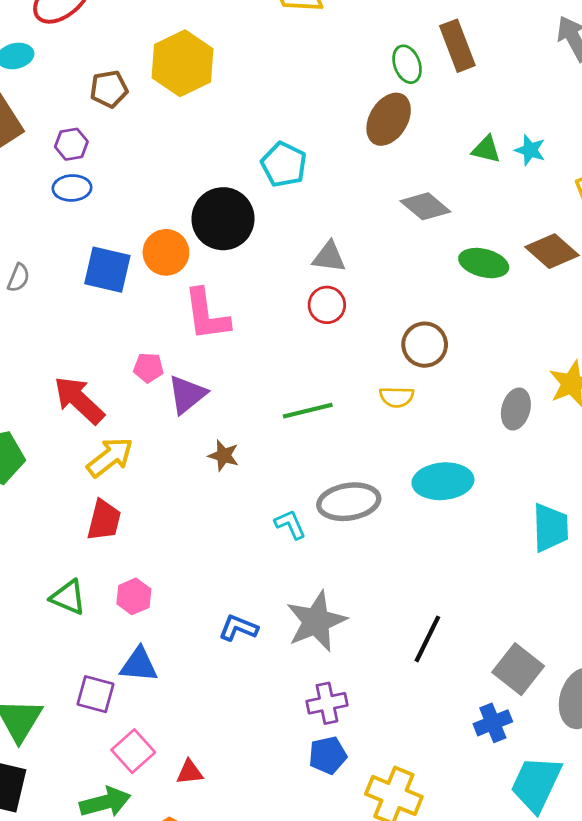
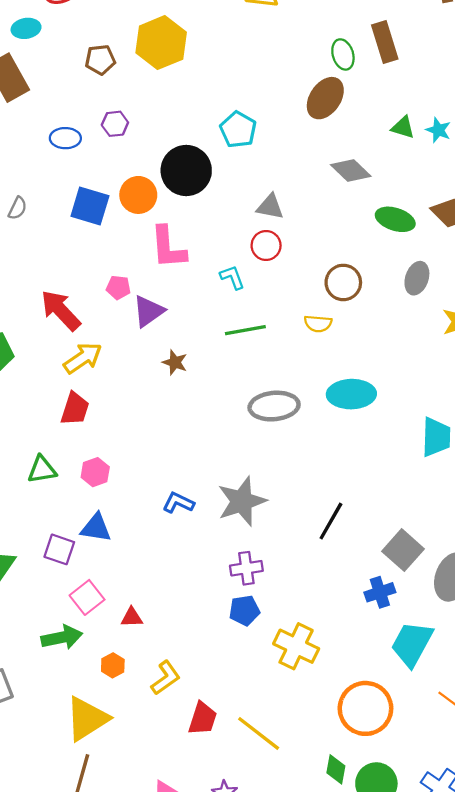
purple hexagon: (71, 144) -> (115, 124), moved
gray ellipse: (516, 409) -> (417, 278), moved
cyan L-shape: (290, 524) -> (232, 277), moved
green triangle: (68, 597) -> (42, 470), turned -36

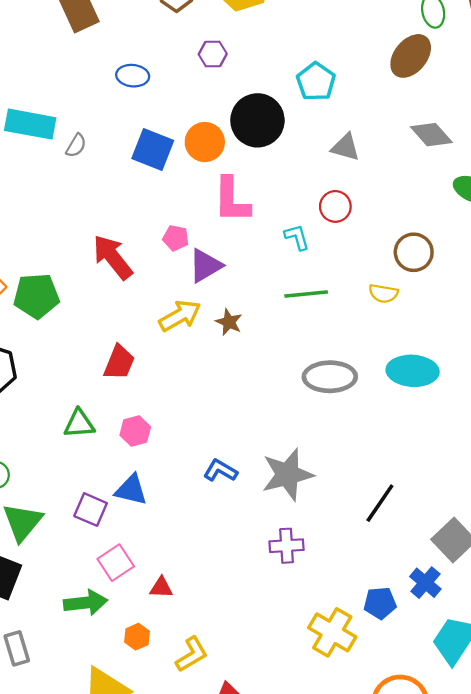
purple hexagon: (115, 124) -> (213, 54), moved
gray triangle: (270, 207) -> (345, 147), moved
yellow arrow: (83, 358) -> (180, 316), moved
blue cross: (380, 592) -> (425, 583), turned -36
blue pentagon: (244, 610) -> (380, 603), moved

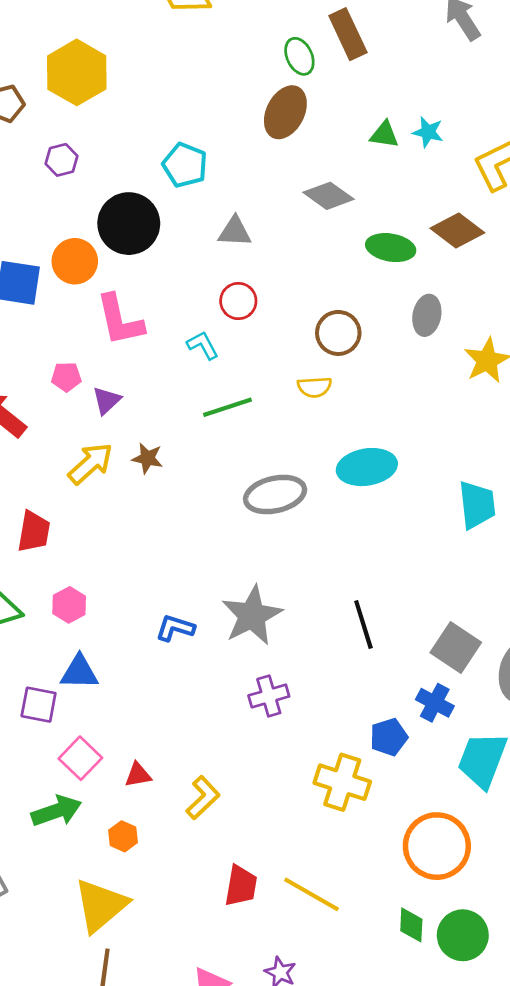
purple triangle: (205, 266) -> (107, 400), size x0.7
black line: (380, 503) -> (363, 624), turned -39
yellow L-shape: (192, 654) -> (203, 798), moved

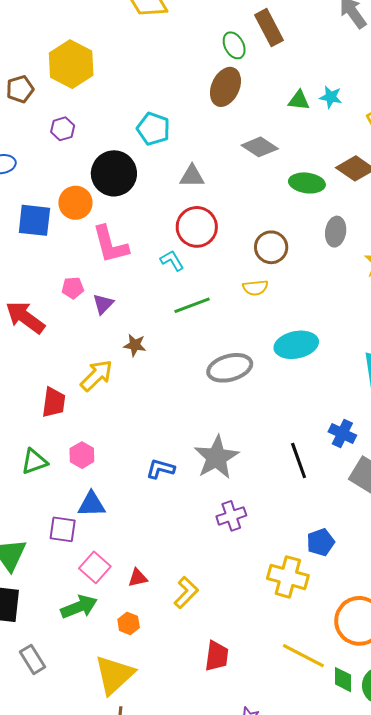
red circle: (238, 301) -> (197, 227), size x1.5
yellow arrow: (90, 463) -> (97, 375), moved
blue cross: (435, 703) -> (342, 433), moved
yellow line: (311, 894) -> (303, 656), moved

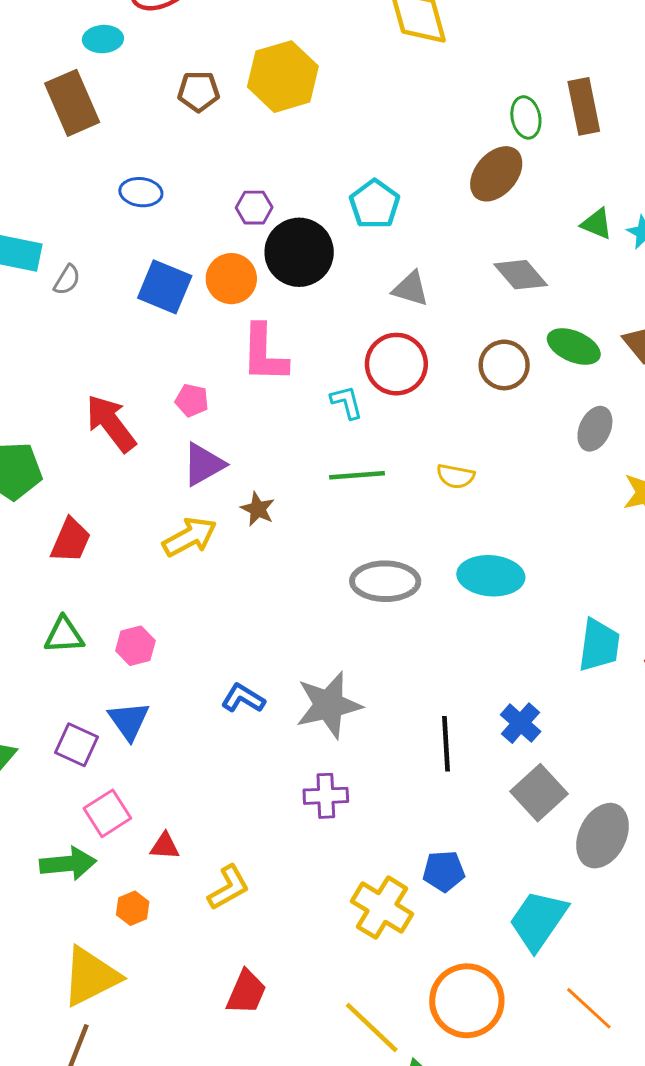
purple hexagon: (63, 129) -> (254, 208), moved
brown circle: (271, 247) -> (504, 365), moved
purple triangle: (103, 304) -> (204, 464), moved, size x1.4
red trapezoid: (54, 402) -> (71, 540), moved
blue triangle: (92, 504) -> (129, 721), turned 40

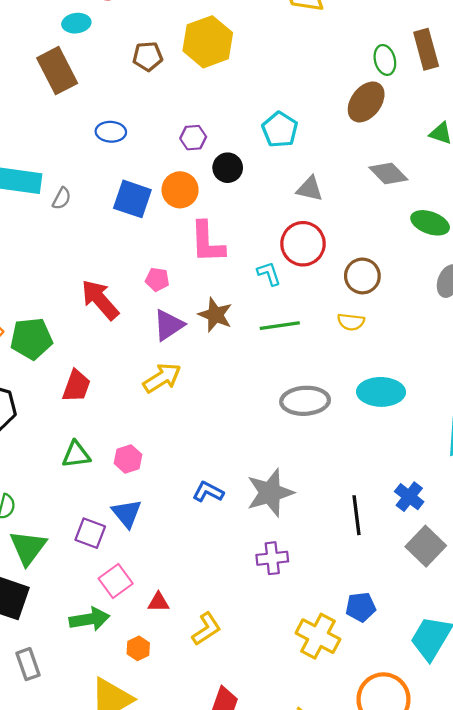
black circle: (299, 252) -> (228, 168), size x0.6
brown circle: (504, 365) -> (362, 276), moved
brown star: (258, 509) -> (215, 315), moved, size x1.4

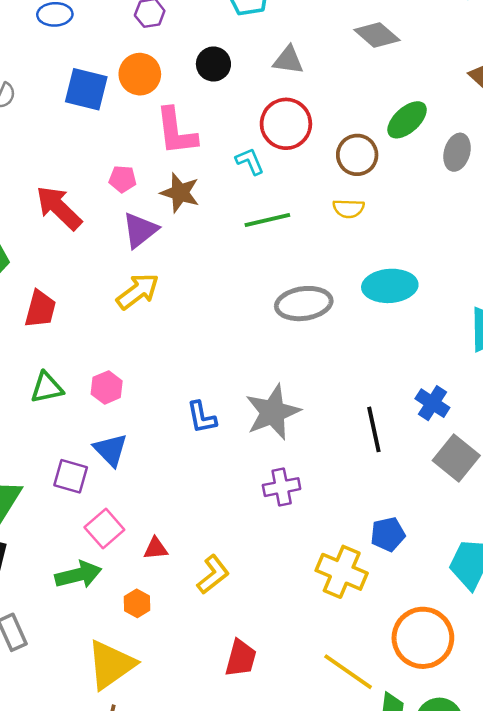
black circle: (228, 168) -> (213, 64), moved
green ellipse: (430, 223) -> (407, 120), moved, turned -57
brown star: (215, 315) -> (180, 193), moved
blue L-shape: (208, 492) -> (202, 417), turned -124

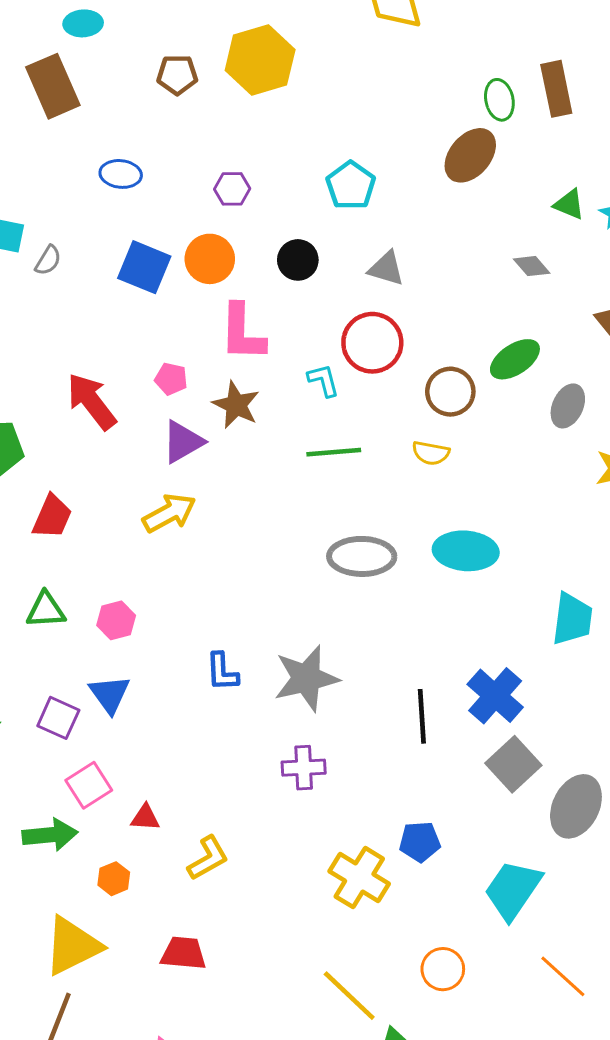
gray diamond: (377, 35) -> (532, 266), moved, size x0.7
blue cross: (432, 403) -> (495, 696), size x1.4
orange circle: (423, 638) -> (443, 969), size x0.6
red trapezoid: (241, 658) -> (184, 953), moved, turned -108

